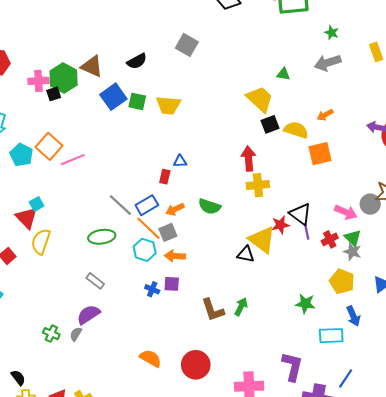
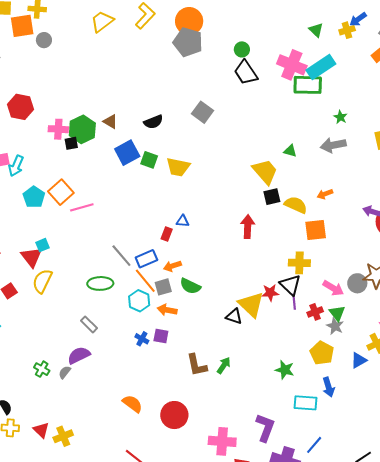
brown triangle: (92, 66) -> (110, 122), size x0.7
yellow cross: (258, 185) -> (299, 263), moved
green semicircle: (209, 206) -> (190, 286), moved

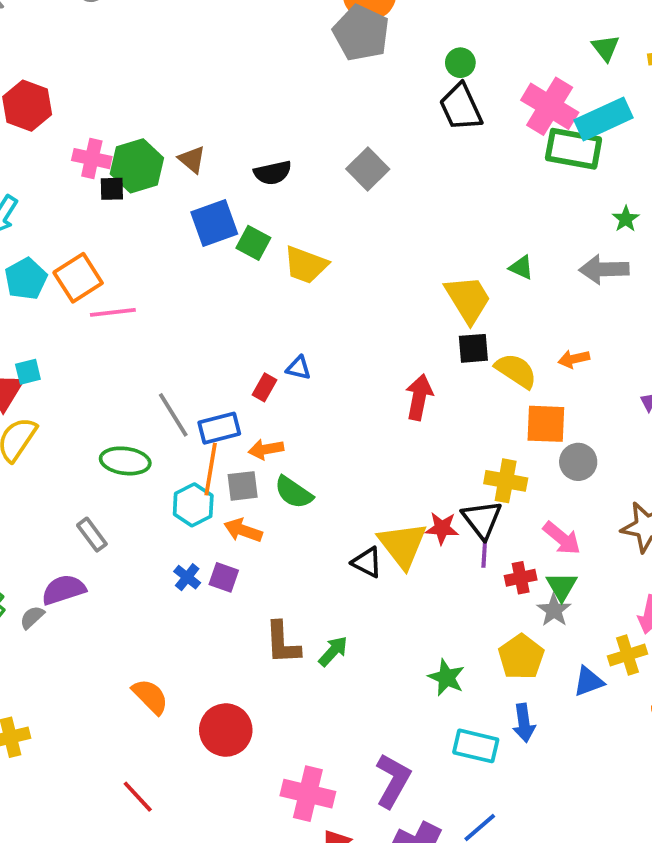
orange line: (145, 281) -> (211, 469), turned 40
gray circle: (357, 283) -> (578, 462), moved

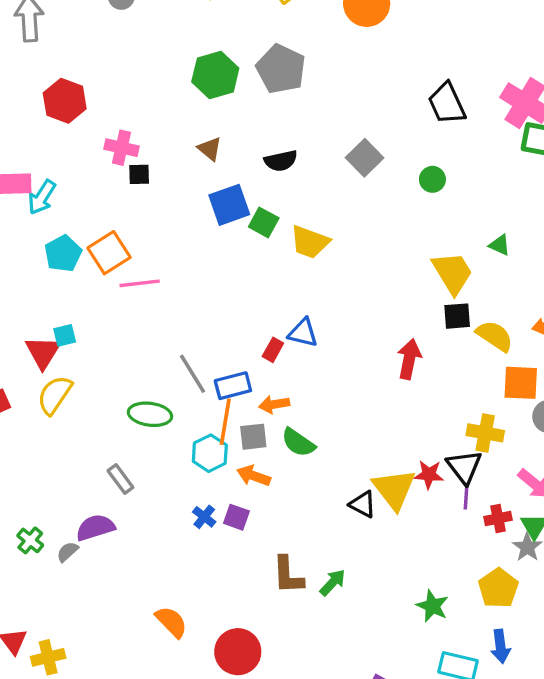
gray pentagon: (361, 33) -> (281, 69), moved
green circle: (460, 63) -> (432, 179), moved
green hexagon: (137, 166) -> (215, 75), moved
blue triangle: (299, 368) -> (303, 333), size x1.4

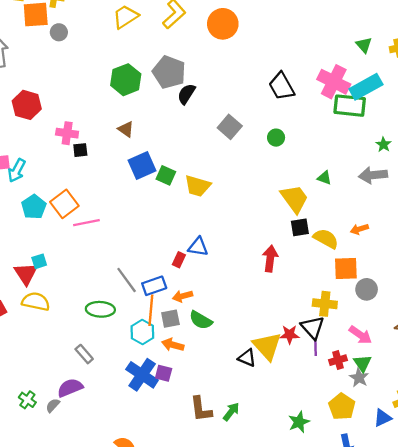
black semicircle: (281, 161) -> (186, 94), moved, turned 140
yellow semicircle: (55, 395) -> (36, 302), turned 72
blue cross: (204, 517) -> (142, 375), size x2.0
green star: (432, 606) -> (299, 422), turned 30

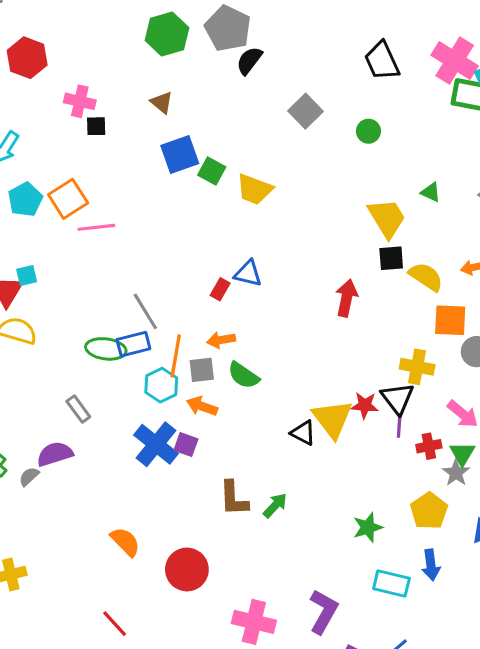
blue rectangle: (154, 286) -> (133, 344), moved

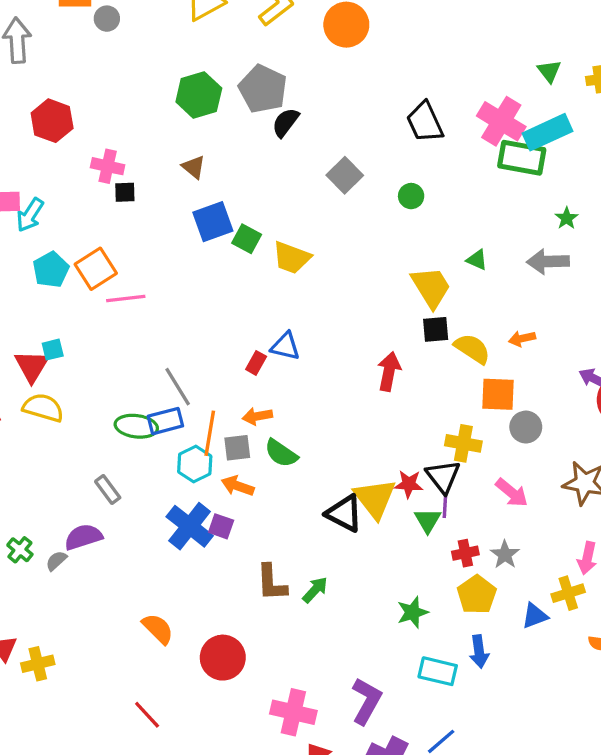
black triangle: (303, 433) -> (344, 513), size x1.4
red cross: (429, 446) -> (465, 553), moved
green triangle: (462, 453) -> (428, 520), moved

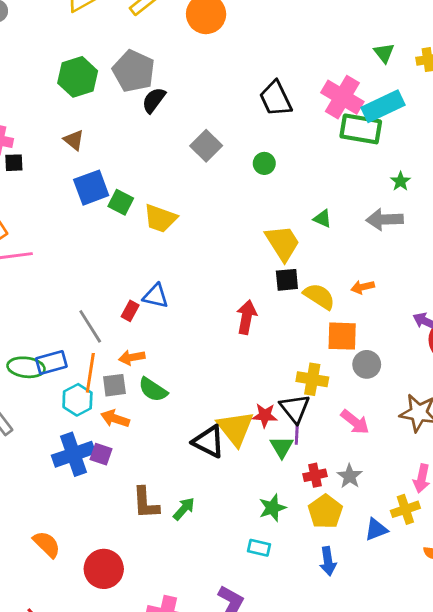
gray line: (178, 387) -> (90, 326), moved
blue cross: (190, 526) -> (74, 454), turned 33
green star: (413, 612) -> (272, 508), moved
cyan rectangle: (438, 671) -> (259, 548), moved, size x0.7

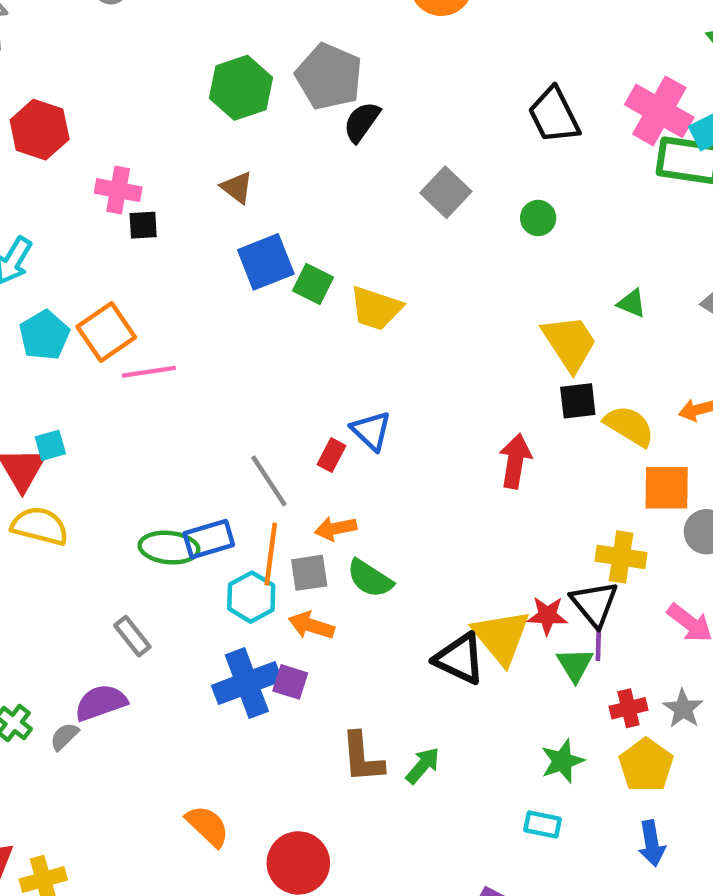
blue triangle: (156, 296) -> (371, 431), turned 32

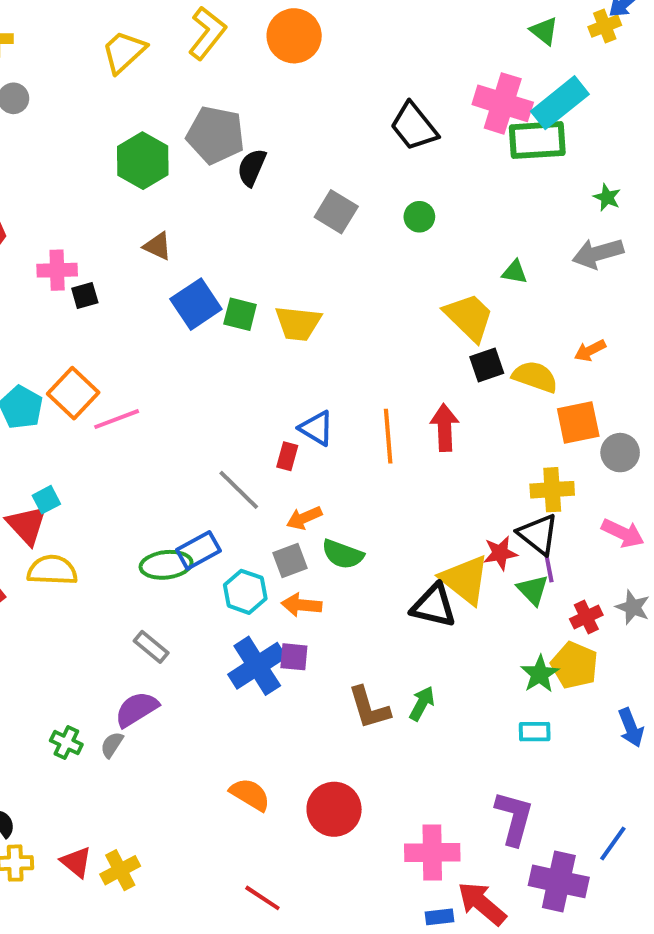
orange line: (271, 554) -> (388, 436), moved
yellow pentagon: (646, 765) -> (575, 665), moved

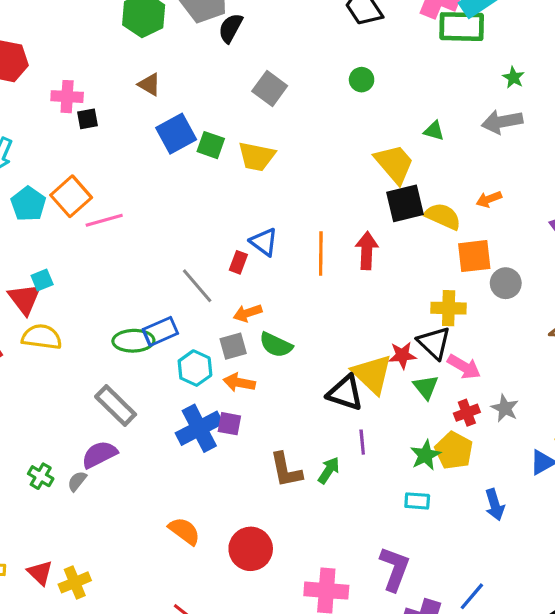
gray square: (336, 212) -> (270, 88), moved
black square: (487, 365) -> (405, 203), size x1.4
pink arrow: (623, 533) -> (464, 367), moved
purple line: (549, 567) -> (362, 442), moved
gray rectangle: (151, 647) -> (116, 405), size x1.5

